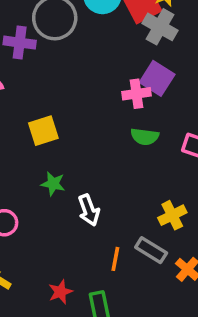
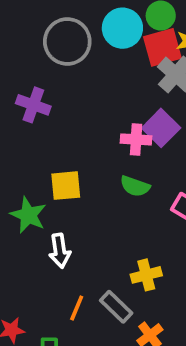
purple cross: (20, 43) -> (33, 105), moved
yellow square: (43, 131) -> (66, 186), moved
green star: (53, 184) -> (28, 215), size x1.4

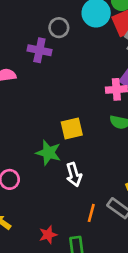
gray circle: (67, 41) -> (59, 28), size x0.6
purple cross: (33, 105) -> (39, 50), moved

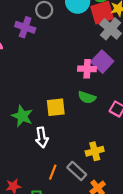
yellow square: (72, 128) -> (56, 107), moved

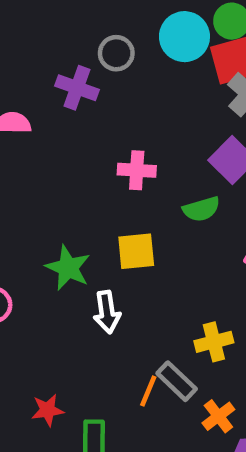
pink cross: (87, 69) -> (137, 170), moved
green semicircle: (87, 97) -> (201, 209), moved, turned -36
orange line: (53, 172) -> (148, 391), moved

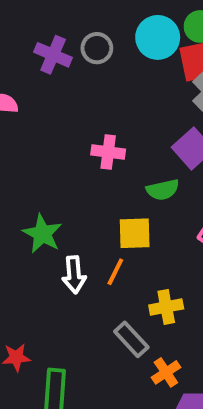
purple cross: (77, 88) -> (53, 55), moved
yellow square: (136, 251) -> (135, 233), moved
orange line: (148, 391) -> (115, 272), moved

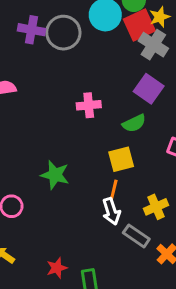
gray circle: (97, 48) -> (63, 33), size x1.5
purple cross: (53, 55) -> (31, 30), moved
white arrow: (74, 275) -> (111, 211), moved

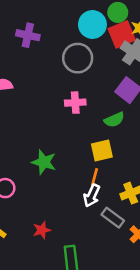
gray circle: (63, 33) -> (78, 58), moved
white arrow: (111, 211) -> (92, 196), turned 40
red star: (57, 268) -> (42, 230), moved

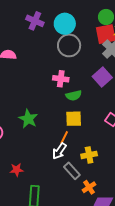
cyan circle: (92, 24) -> (65, 24), moved
green semicircle: (114, 120) -> (74, 95), moved

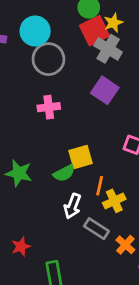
green semicircle: (74, 95) -> (64, 173), moved
orange line: (64, 138) -> (100, 186), moved

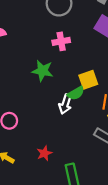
green star: (19, 173) -> (42, 71), moved
white arrow: (72, 206) -> (65, 104), moved

